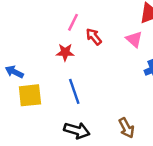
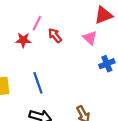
red star: (65, 52) -> (23, 40), moved

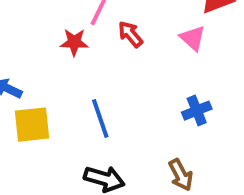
blue cross: (107, 64) -> (197, 111), moved

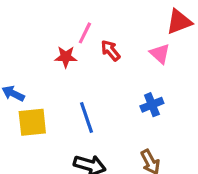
blue cross: (197, 111) -> (152, 105), moved

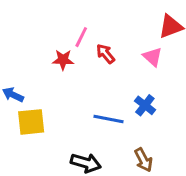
blue cross: (152, 105) -> (145, 105), turned -30
blue line: (87, 117) -> (109, 119), moved, turned -60

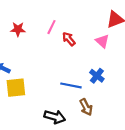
red star: (63, 60) -> (18, 29), moved
brown arrow: (143, 160) -> (86, 107), moved

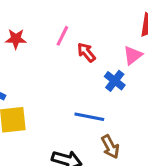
pink triangle: (102, 41) -> (133, 55), turned 40
blue cross: (97, 76) -> (115, 81), moved

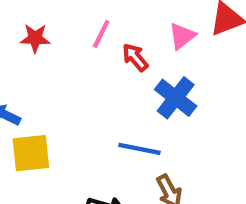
pink triangle: (133, 55) -> (182, 36), moved
blue cross: (115, 81) -> (176, 98), size x1.4

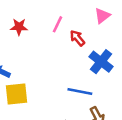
pink triangle: (182, 36) -> (102, 16), moved

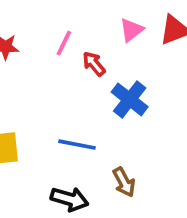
blue line: (80, 91) -> (77, 145), moved

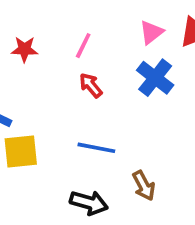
red arrow: (94, 64) -> (91, 85), moved
blue cross: (130, 99) -> (155, 78), moved

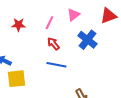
pink triangle: (151, 32) -> (73, 15), moved
blue line: (96, 148) -> (56, 65), moved

